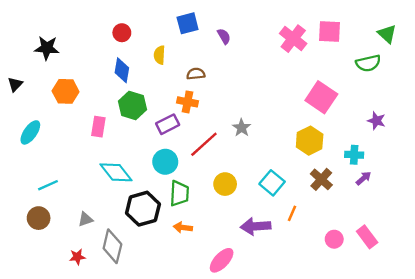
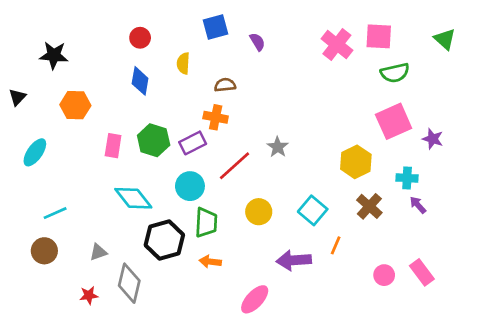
green semicircle: (368, 63) -> (395, 73), moved
pink square: (321, 97) -> (394, 121), moved, turned 32
green hexagon: (132, 105) -> (154, 140), moved
purple arrow: (364, 178) -> (418, 205), turned -91

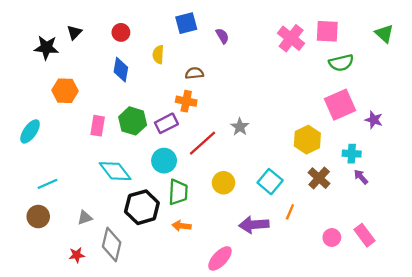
black triangle: (17, 97) -> (74, 32), moved

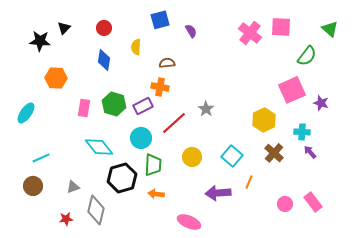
green semicircle: (341, 63) -> (307, 56), moved, turned -40
pink ellipse: (220, 258) -> (189, 222), turned 70

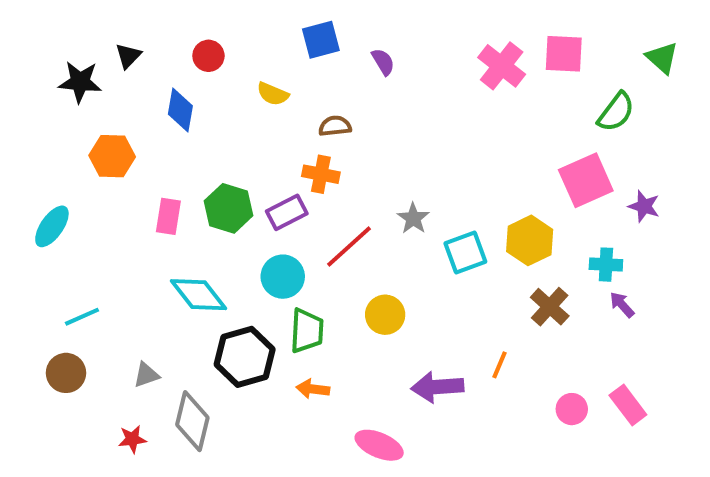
yellow semicircle: (136, 47) -> (273, 94), turned -70
blue diamond: (104, 60) -> (180, 110), moved
cyan square: (232, 156) -> (465, 252), moved, turned 30

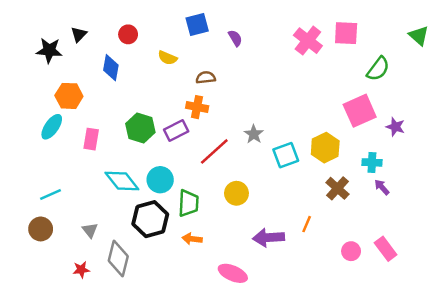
green triangle: (662, 58) -> (419, 36), moved
pink rectangle: (168, 216) -> (91, 139), moved
cyan ellipse: (52, 226) -> (52, 127), moved
cyan circle: (283, 277) -> (160, 180), moved
gray triangle: (146, 375) -> (90, 230), turned -49

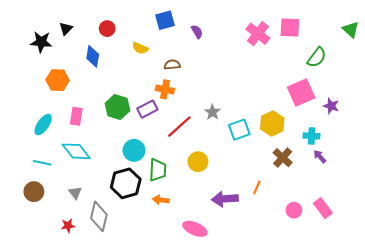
cyan ellipse: (52, 127) -> (43, 125), moved
cyan diamond: (122, 181) -> (76, 151), moved
cyan line: (50, 195) -> (42, 163), turned 36

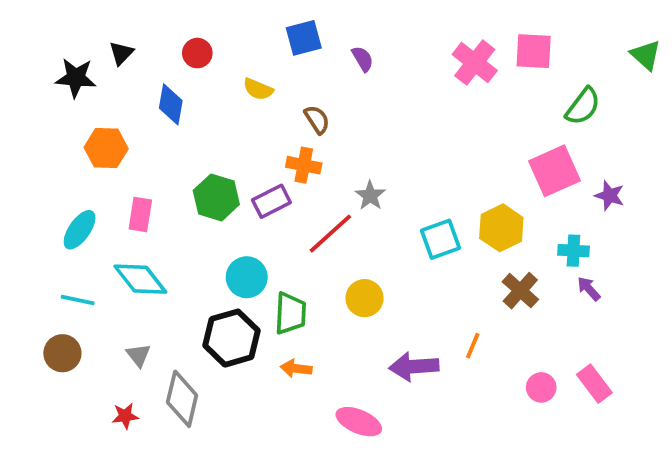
brown semicircle: (172, 65) -> (317, 120), turned 63
gray star: (212, 112) -> (370, 196), moved

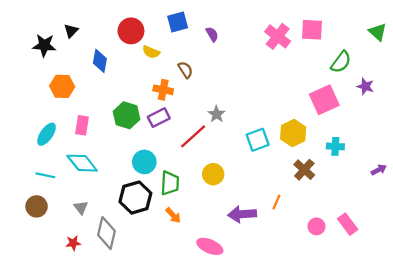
red circle: (197, 53) -> (131, 31), moved, size x1.5
orange cross: (304, 165) -> (163, 90), moved
purple star: (610, 196) -> (365, 86), moved
purple arrow: (589, 289) -> (379, 170), moved, turned 104
orange arrow: (296, 368) -> (173, 215), turned -140

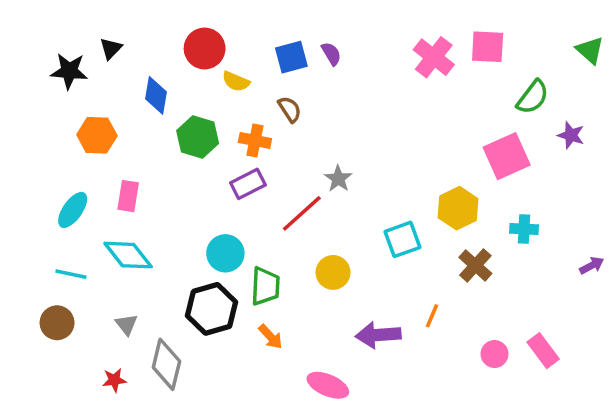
blue square: (178, 22) -> (291, 57), moved
green hexagon: (127, 115) -> (198, 137), moved
cyan square: (258, 140) -> (402, 239), moved

